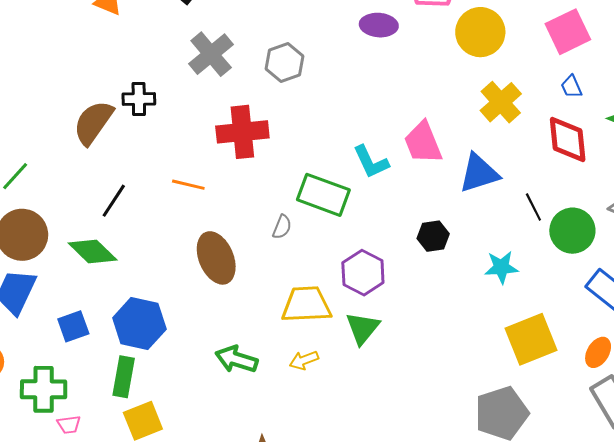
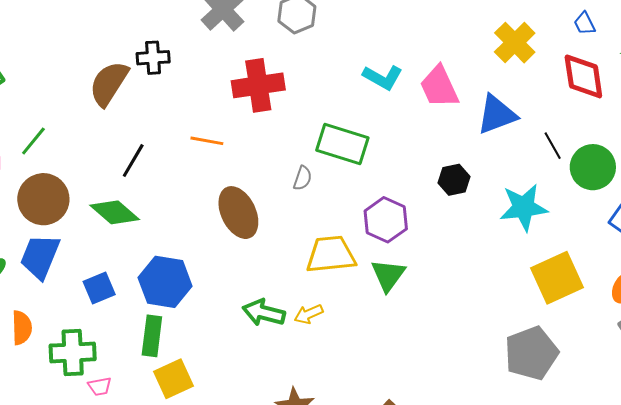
cyan L-shape: (371, 162) -> (383, 77), moved, turned -33
cyan star: (501, 267) -> (524, 207), size x1.4
yellow arrow: (304, 360) -> (309, 314), moved

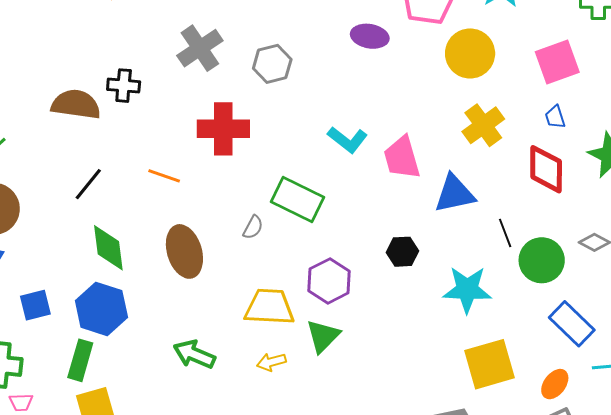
brown semicircle: (109, 83) -> (76, 104), turned 57
green diamond: (115, 212) -> (108, 248), moved, turned 33
yellow arrow: (309, 314) -> (271, 362), moved

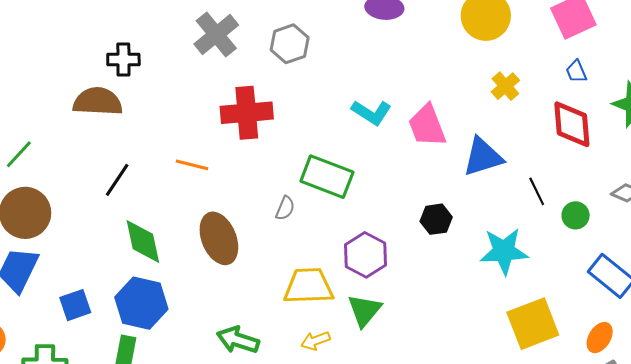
black cross: (124, 86) -> (123, 60), moved
yellow cross: (483, 125) -> (505, 86), size x0.7
green circle: (542, 260) -> (576, 215), size x0.6

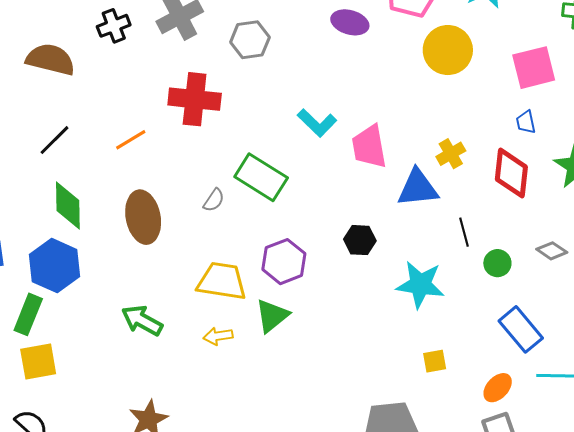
black cross: (123, 60) -> (114, 26), moved, turned -32
yellow cross: (505, 86) -> (451, 154), moved
orange line: (192, 165) -> (131, 140), turned -56
yellow square: (533, 324) -> (435, 361), size x0.5

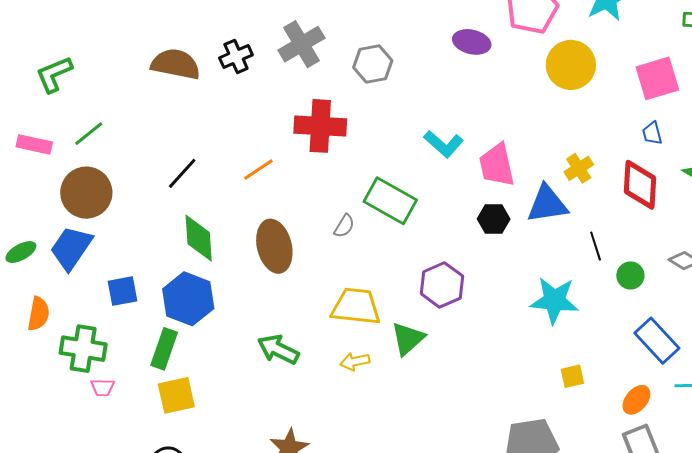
brown semicircle: (51, 59) -> (176, 64), moved
black hexagon: (360, 240) -> (494, 219), moved
purple hexagon: (284, 262) -> (442, 285), moved

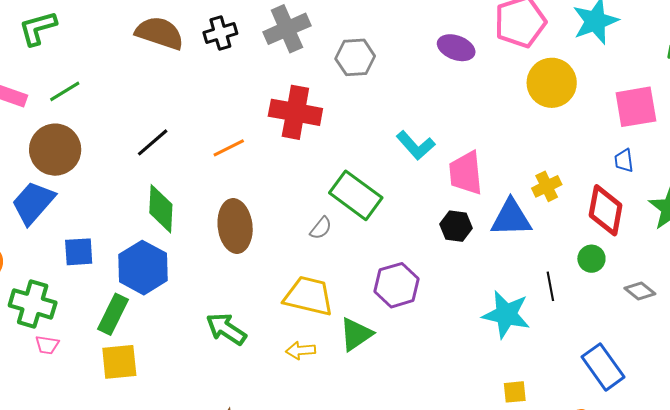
gray semicircle: (344, 226) -> (321, 228), moved
black line: (596, 246) -> (550, 286), moved
green circle: (630, 275) -> (591, 259), moved

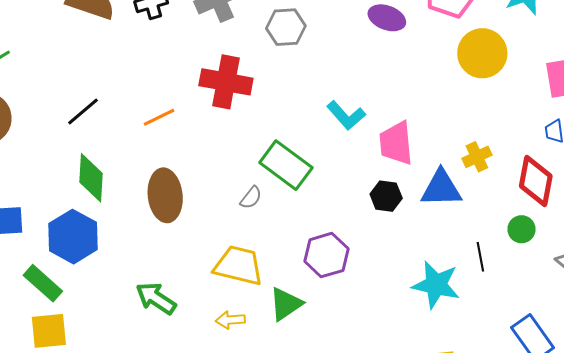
green rectangle: (113, 314) -> (43, 283), turned -75

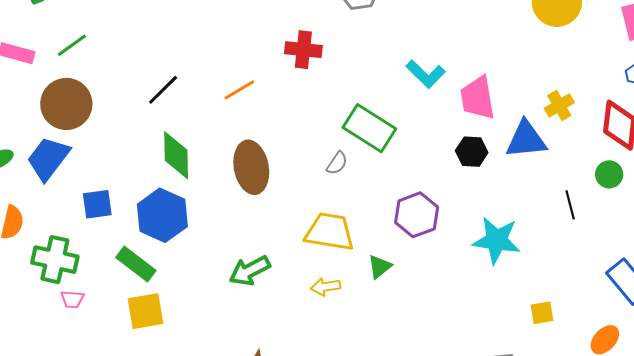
red cross: (226, 82) -> (303, 50), size x0.7
cyan star: (436, 285) -> (497, 240), moved
green arrow: (156, 298) -> (250, 271), turned -57
green triangle: (286, 304) -> (380, 267), size x0.7

